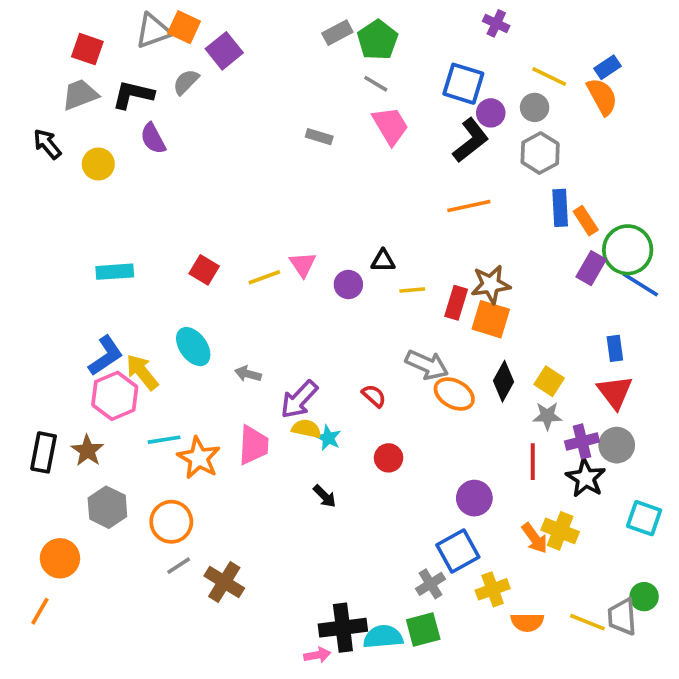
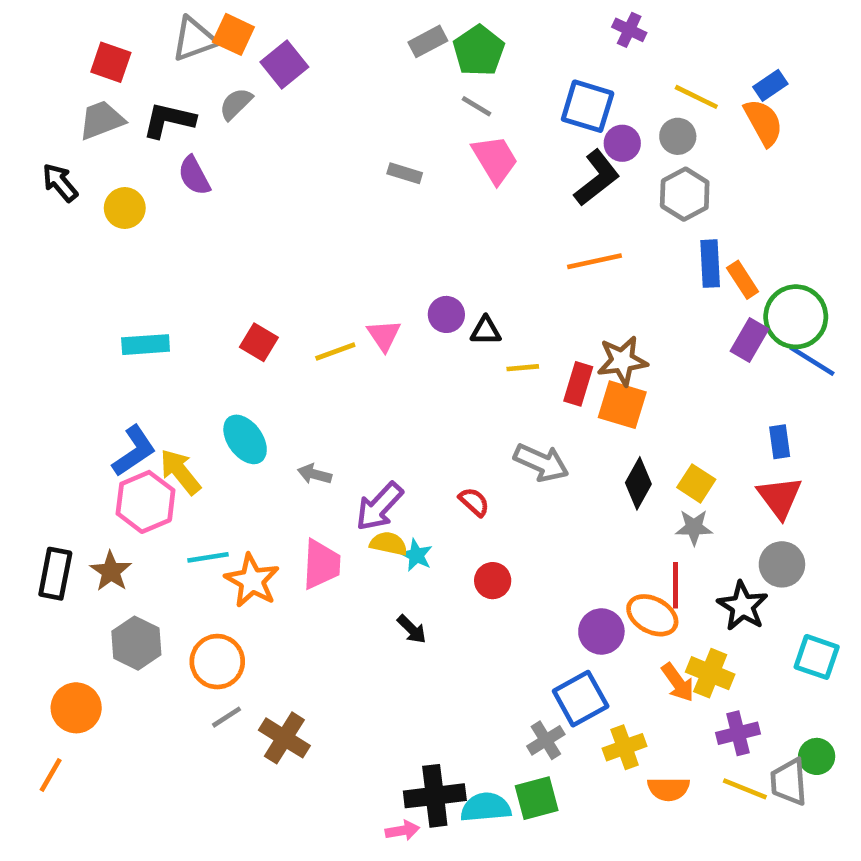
purple circle: (348, 284) -> (446, 314), moved
orange ellipse: (454, 394) -> (652, 615), moved
purple cross: (582, 441) -> (738, 733), moved

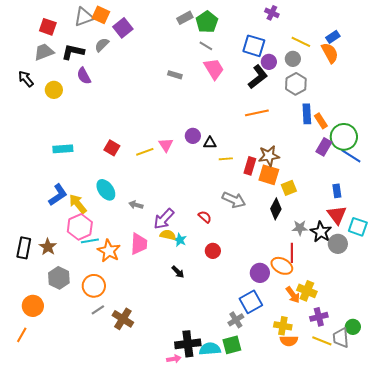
yellow square: (696, 483) -> (289, 188), moved, turned 35
pink hexagon: (146, 502) -> (80, 227), moved
black star: (743, 606) -> (321, 232), moved
cyan square: (817, 657) -> (358, 227), moved
yellow cross: (625, 747) -> (283, 326), moved, turned 30

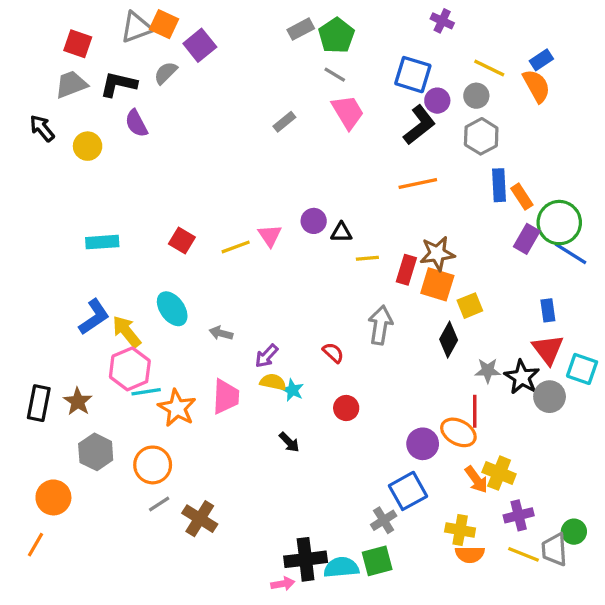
gray rectangle: (175, 75) -> (284, 122), turned -56
gray arrow: (234, 200) -> (380, 325), turned -105
purple arrow: (164, 219) -> (266, 356), size x0.7

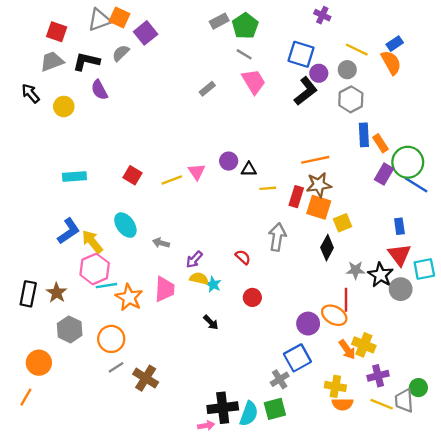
orange line: (418, 184) -> (315, 160), moved
cyan square: (582, 369) -> (424, 269), turned -30
cyan semicircle: (341, 567) -> (249, 414), turned 115

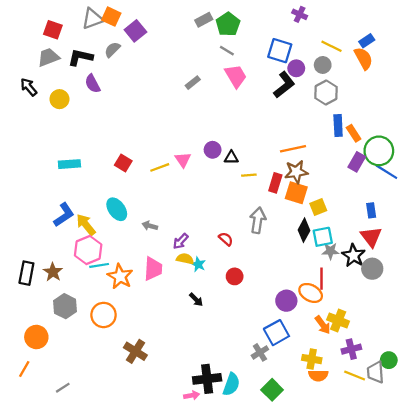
cyan square: (424, 269) -> (323, 237), moved
gray line: (116, 367) -> (63, 388), moved
green square: (275, 409) -> (272, 390), moved, turned -30

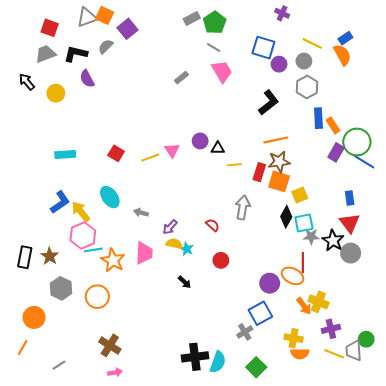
black L-shape: (284, 85) -> (269, 103), moved
brown cross: (135, 351) -> (110, 345), moved
pink arrow: (192, 395) -> (115, 372), moved

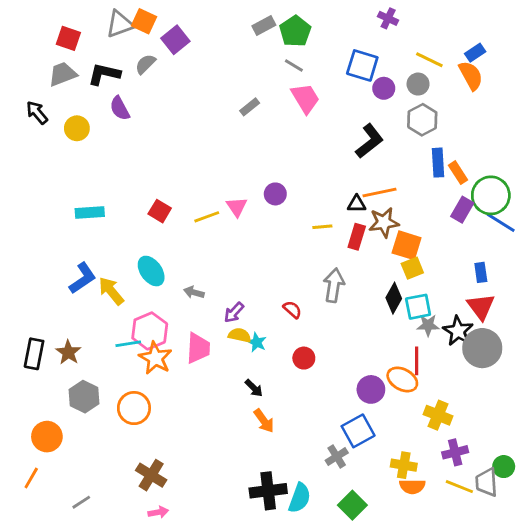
black triangle: (218, 148) -> (357, 204), moved
orange square: (279, 181) -> (407, 245), moved
pink hexagon: (83, 235) -> (150, 331), moved
gray circle: (351, 253) -> (482, 348), size x1.4
orange arrow: (304, 306) -> (264, 421), moved

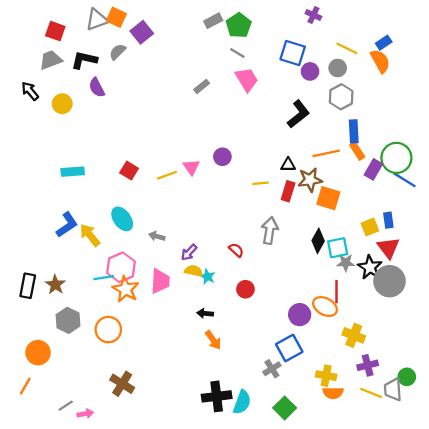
orange rectangle: (458, 173) -> (357, 151), moved
orange line: (379, 193) -> (326, 153), moved
yellow square: (412, 268) -> (370, 227), moved
black arrow: (254, 388) -> (205, 313), turned 140
pink arrow: (158, 512) -> (85, 414), moved

